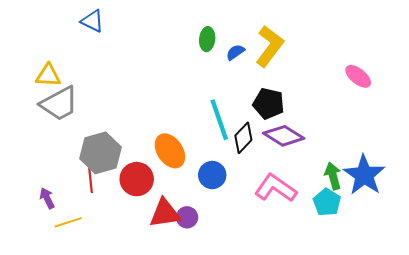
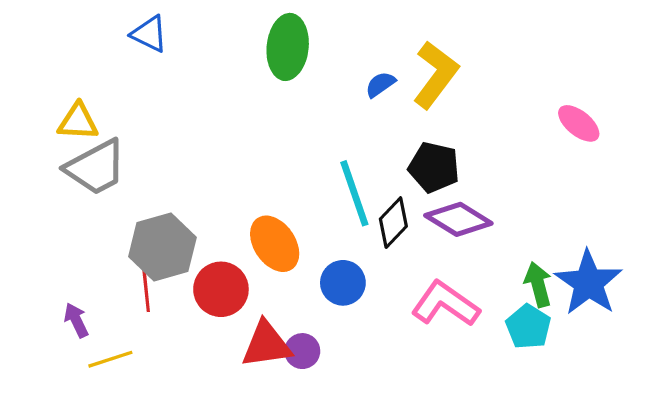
green ellipse: (207, 39) -> (288, 47), moved, size x1.6

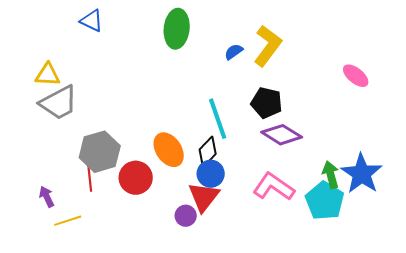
black diamond: (393, 223) -> (208, 152), moved
cyan pentagon: (528, 327) -> (325, 201), size x1.4
red triangle: (267, 345) -> (204, 197), moved, turned -44

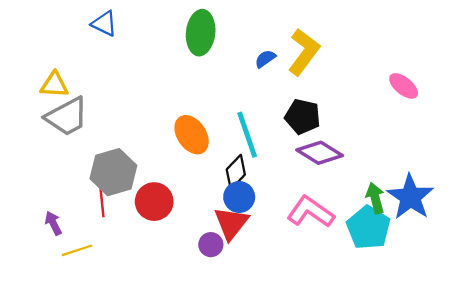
orange ellipse: (169, 150) -> (192, 135), moved

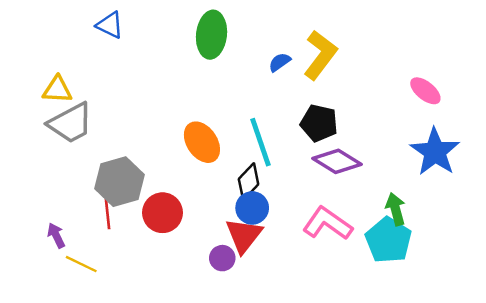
blue star: (410, 197) -> (435, 152), moved
yellow line: (77, 250) -> (81, 264), turned 44

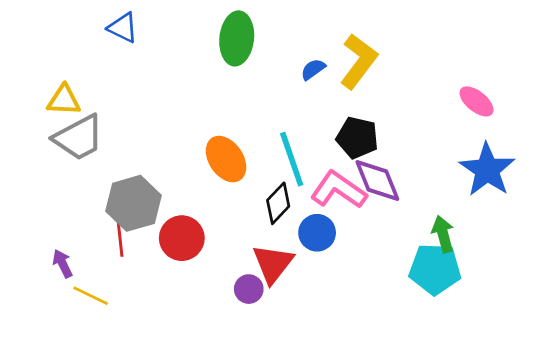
purple diamond: (337, 161) -> (377, 180), turned 36
blue circle: (252, 208) -> (317, 233), moved
pink L-shape: (327, 223) -> (339, 190), moved
cyan pentagon: (388, 240) -> (435, 269), turned -30

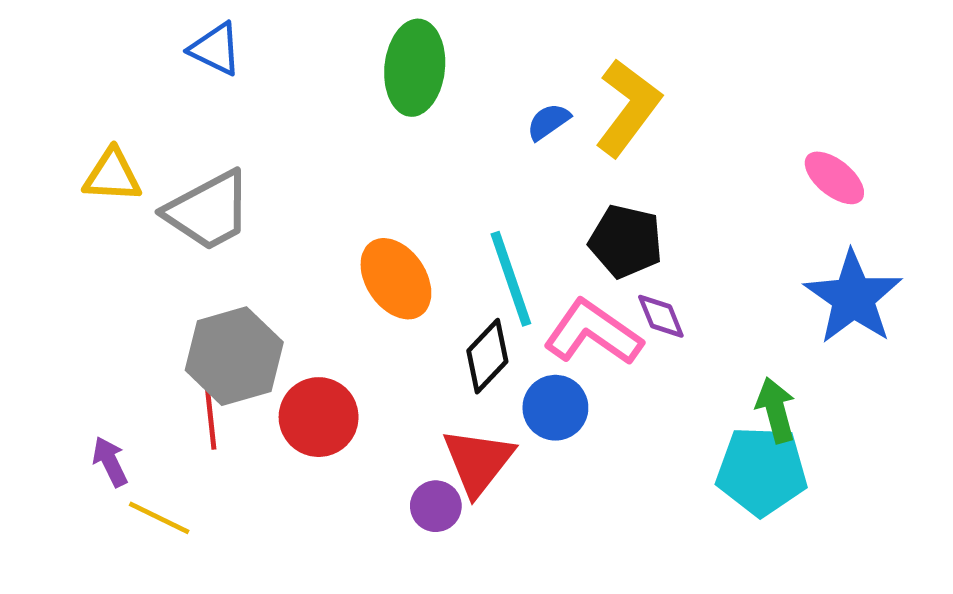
gray trapezoid: (79, 138) -> (208, 211), moved
purple diamond: (377, 180) -> (661, 316), size x0.6

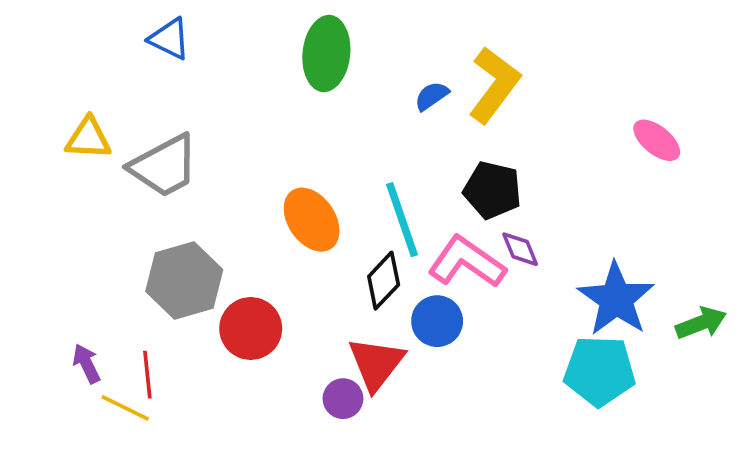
blue star: (853, 297) -> (616, 299), moved
green arrow: (776, 410) -> (701, 323), moved, turned 84
red line: (211, 419) -> (147, 375), moved

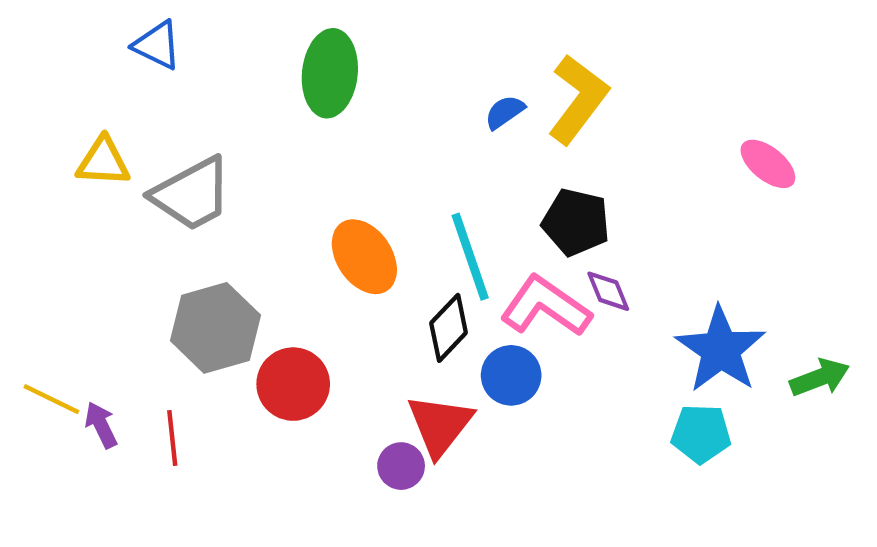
blue triangle: (170, 39) -> (157, 45), moved
green ellipse: (326, 54) -> (330, 73), moved
cyan pentagon: (600, 371) -> (701, 434), size x0.7
yellow line: (125, 408) -> (51, 399), moved

